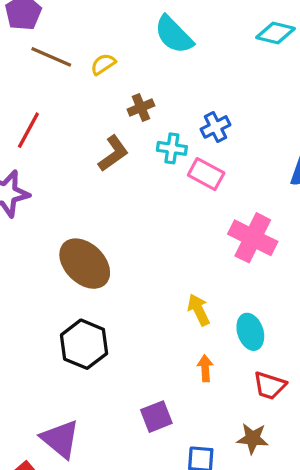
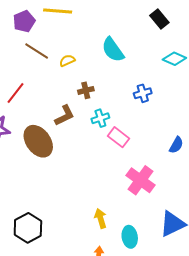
blue cross: (215, 127) -> (143, 93), moved
cyan cross: (172, 148) -> (100, 118), turned -36
brown ellipse: (85, 264) -> (38, 141), moved

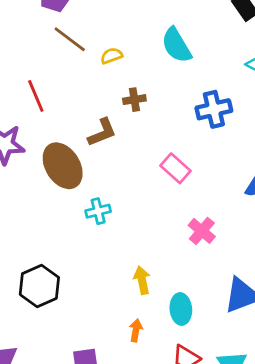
red line: (16, 93) -> (36, 96), turned -65
blue cross: (143, 93) -> (214, 109), size x1.4
cyan cross: (100, 118) -> (98, 211), moved
pink cross: (140, 180) -> (202, 231), size x0.7

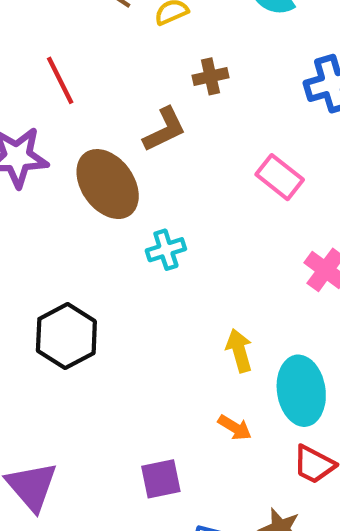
black hexagon: (39, 286) -> (66, 336), moved
cyan ellipse: (181, 309) -> (301, 391), size x1.4
orange arrow: (136, 330) -> (235, 428), turned 115

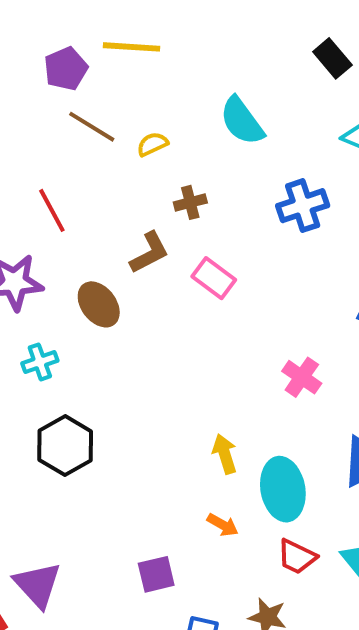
pink rectangle: (280, 177) -> (214, 278), moved
brown ellipse: (108, 184) -> (99, 304), size x0.7
cyan cross: (166, 250) -> (40, 362), moved

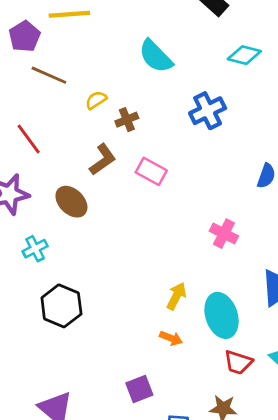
yellow semicircle: (152, 144) -> (96, 100), moved
yellow arrow: (225, 454) -> (176, 296), turned 52
orange arrow: (223, 525) -> (171, 338), moved

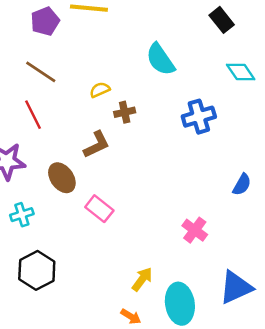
cyan diamond: (244, 55) -> (241, 72), turned 32
brown line: (49, 75) -> (41, 72), moved
pink rectangle: (151, 171) -> (99, 209), moved

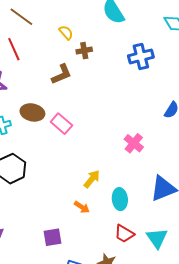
yellow semicircle: (100, 90) -> (66, 33), turned 70
brown ellipse: (62, 178) -> (32, 112), moved, turned -45
cyan ellipse: (180, 304) -> (120, 199), size x0.7

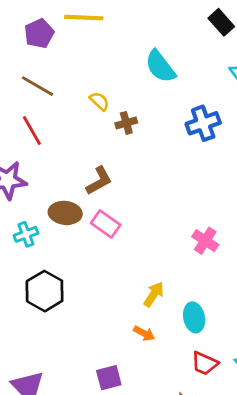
brown L-shape: (62, 74) -> (99, 181), moved

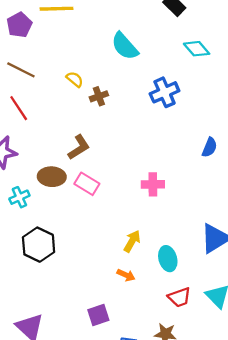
pink cross: (205, 241) -> (153, 184), moved, turned -30
red trapezoid: (205, 363) -> (179, 297), turned -40

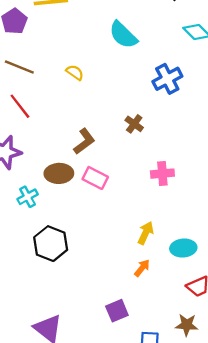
brown cross: (99, 96) -> (134, 124), moved, turned -30
cyan ellipse: (168, 259) -> (183, 248), turned -75
orange arrow: (126, 275) -> (142, 268), turned -72

